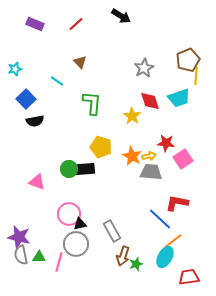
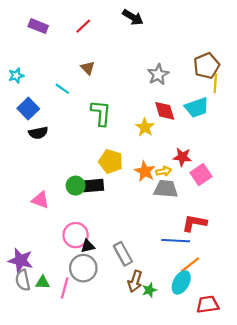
blue line: (160, 219) -> (176, 241), turned -40

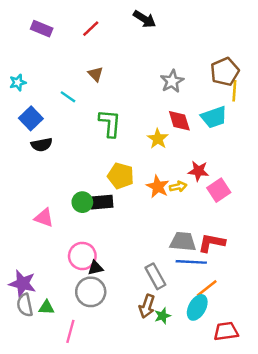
gray trapezoid: (166, 189) -> (183, 242), moved
gray rectangle: (123, 254) -> (155, 276), moved
pink line: (65, 288) -> (70, 331), moved

